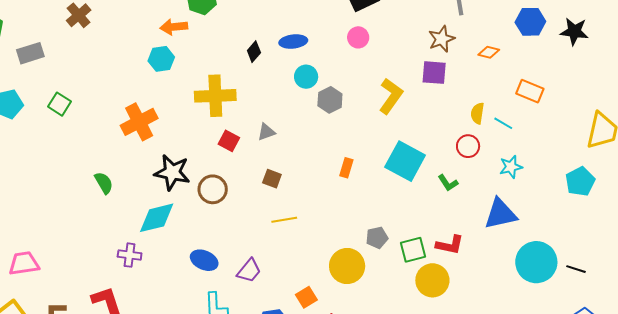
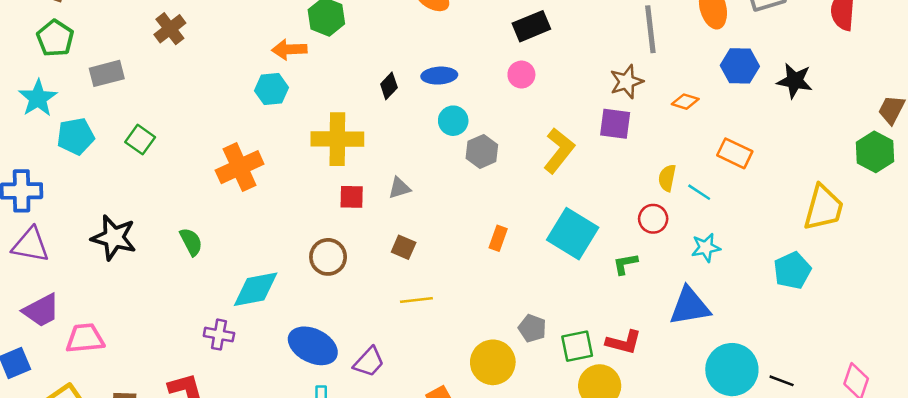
red square: (229, 141) -> (352, 197), turned -30
black star: (172, 172) -> (114, 238), moved
green L-shape: (448, 183) -> (625, 264), turned 110
gray pentagon: (377, 238) -> (532, 328), turned 30
blue ellipse: (204, 260) -> (313, 346), size x1.4

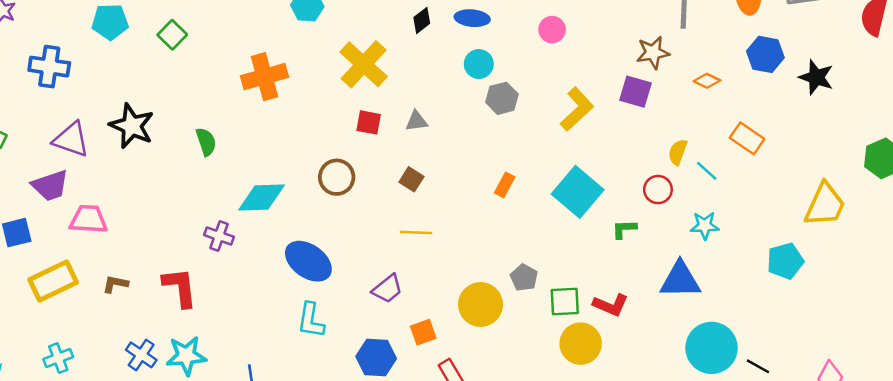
yellow cross: (337, 139) -> (364, 64), turned 33
purple triangle: (31, 245) -> (71, 139), moved
purple trapezoid: (369, 362) -> (387, 289), moved

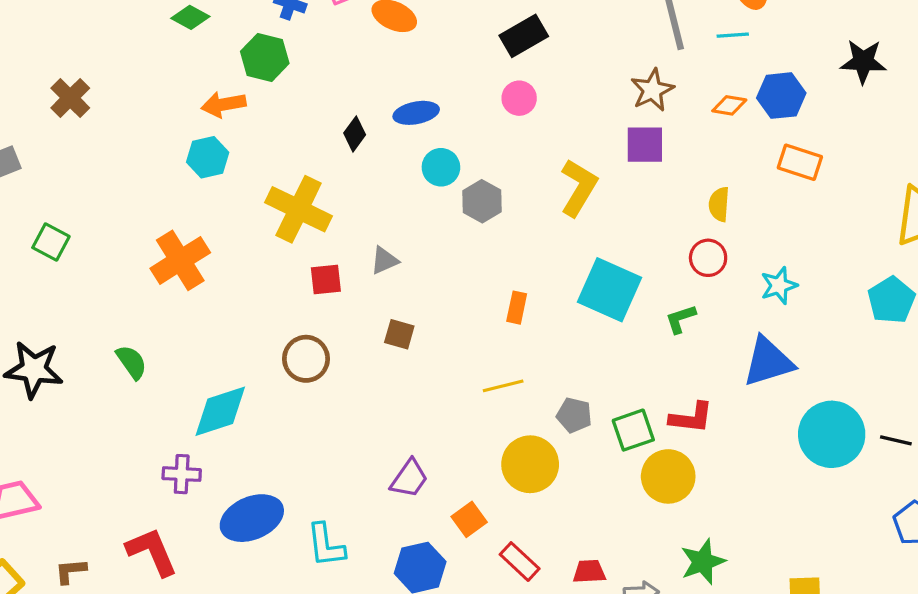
blue hexagon: (765, 54) -> (781, 96), moved
cyan line: (707, 171) -> (733, 35), moved, turned -30
yellow line: (416, 232) -> (503, 386), moved
blue ellipse: (308, 261) -> (252, 518), moved, turned -42

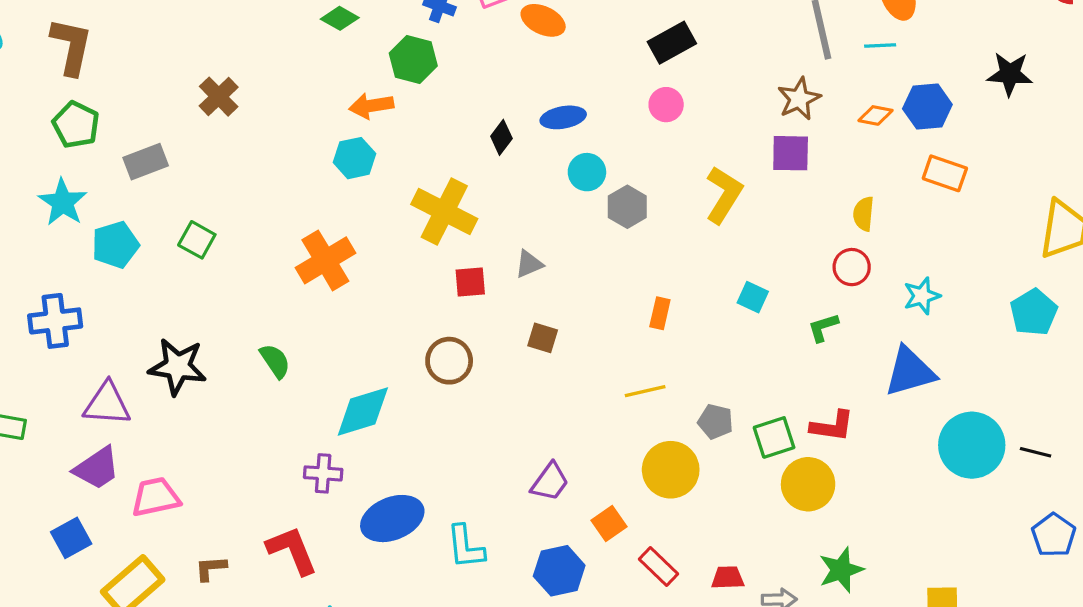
cyan square: (609, 290) -> (753, 297), size x0.5

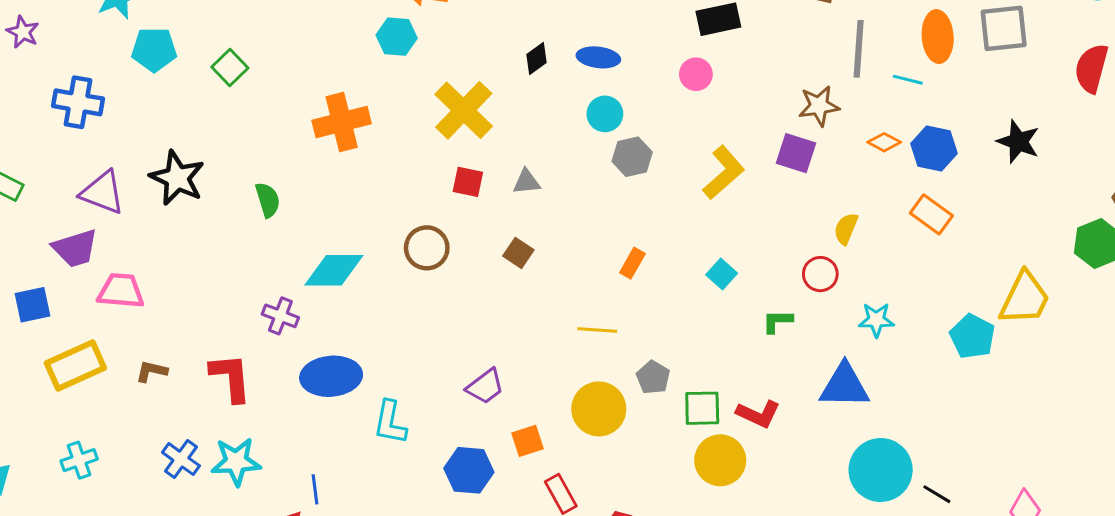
cyan pentagon: (1034, 312) -> (972, 336), moved, turned -30

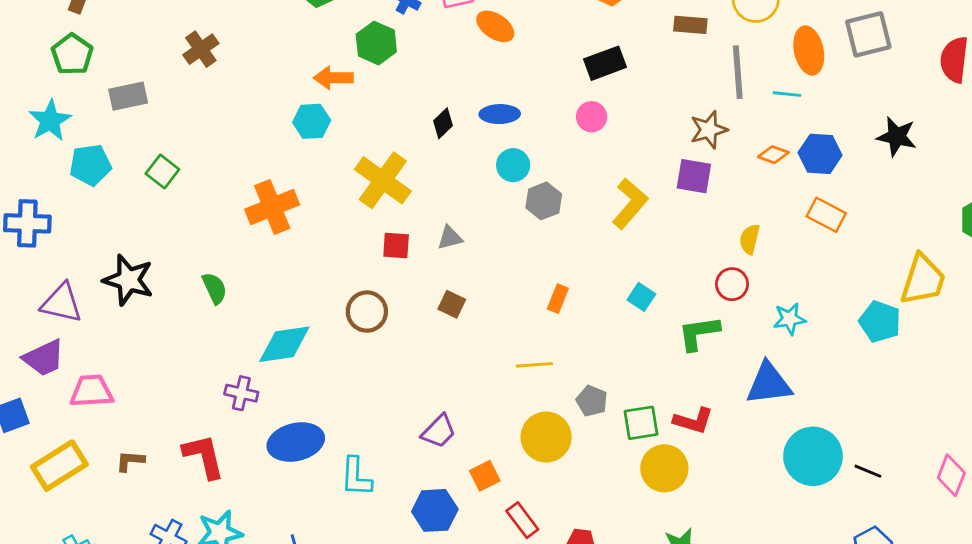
green L-shape: (777, 321) -> (699, 333), size x1.5

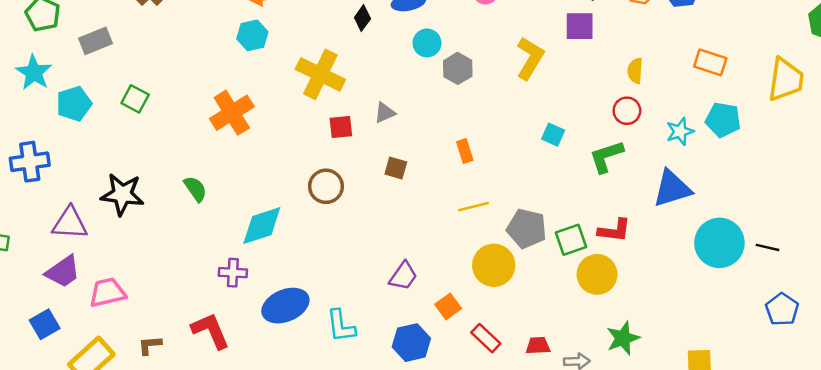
orange rectangle: (826, 215) -> (710, 62), moved
orange rectangle: (558, 299) -> (465, 151), moved, turned -30
cyan pentagon: (880, 322) -> (723, 120), moved
gray pentagon: (592, 401) -> (527, 229), size x1.5

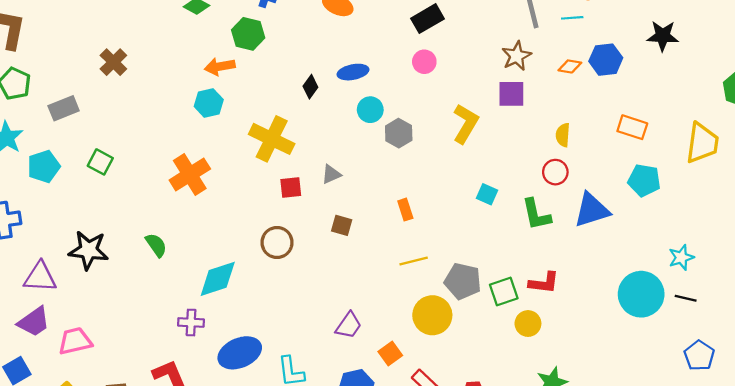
cyan star: (680, 131) -> (681, 257), moved
green L-shape: (606, 156) -> (536, 214), turned -84
blue triangle: (672, 189) -> (592, 210), moved
yellow circle: (597, 274) -> (528, 324), size x0.7

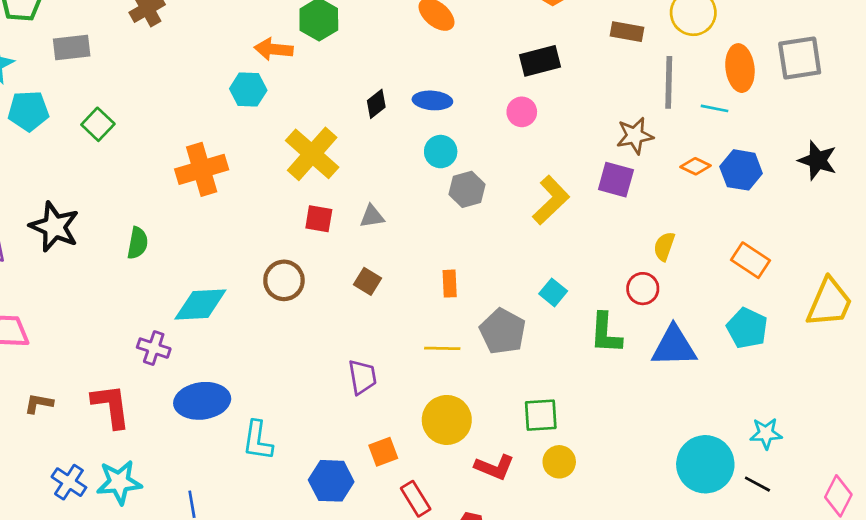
green semicircle: (156, 245) -> (138, 243), turned 30
gray pentagon: (463, 281) -> (503, 331), moved
red L-shape: (544, 283) -> (494, 467), moved
purple trapezoid: (349, 325) -> (362, 377), moved, turned -60

